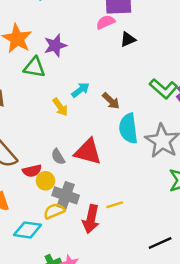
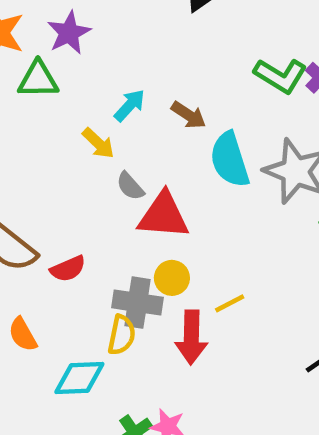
gray semicircle: (58, 157) -> (130, 186), moved
yellow circle: (45, 181) -> (172, 278), moved
yellow semicircle: (54, 211) -> (122, 335), turned 135

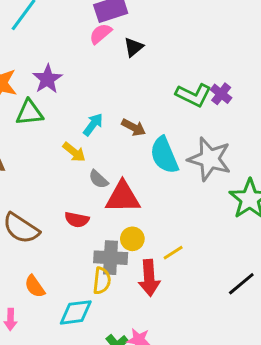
red semicircle: (68, 269) -> (77, 220), moved, turned 40

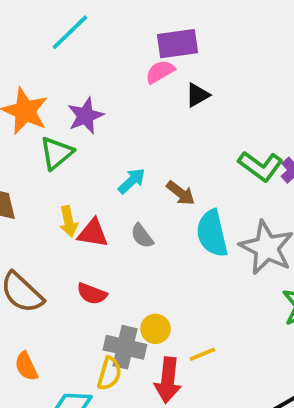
green triangle: (29, 113) -> (56, 153), turned -44
yellow arrow: (74, 152) -> (68, 221), moved, turned 30
gray semicircle: (98, 179) -> (142, 236), moved
red triangle: (123, 197) -> (93, 233), moved, size x0.7

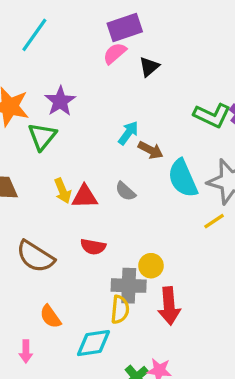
cyan arrow: (132, 181) -> (128, 133), moved
yellow line: (202, 354) -> (214, 221), moved

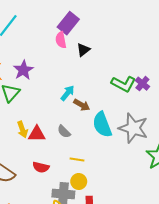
purple rectangle: (125, 27) -> (68, 23), turned -35
pink semicircle: (115, 53) -> (61, 40), turned -63
yellow line: (214, 221) -> (77, 160), moved, turned 40

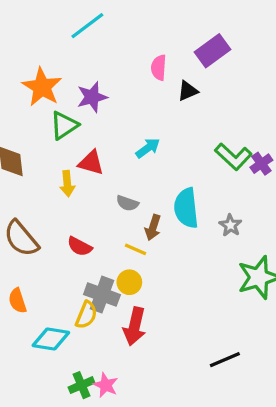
purple rectangle: (68, 23) -> (213, 51), moved
brown arrow: (82, 105) -> (153, 228), moved, turned 63
gray star: (133, 128) -> (230, 225), size x0.5
gray semicircle: (64, 132) -> (127, 203), turned -40
red triangle: (37, 134) -> (91, 163), moved

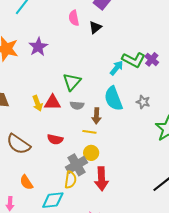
green triangle: (64, 125) -> (72, 82), moved
cyan arrow: (148, 148) -> (117, 68), moved
red triangle: (91, 163) -> (52, 102), moved
gray cross: (102, 295) -> (77, 165), turned -35

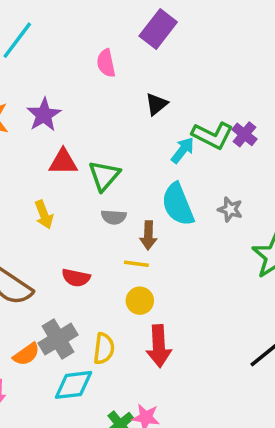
black triangle: (95, 27) -> (156, 104), moved
red triangle: (52, 102) -> (63, 162), moved
gray cross: (77, 165) -> (58, 339), moved
orange semicircle: (26, 182) -> (26, 354), turned -91

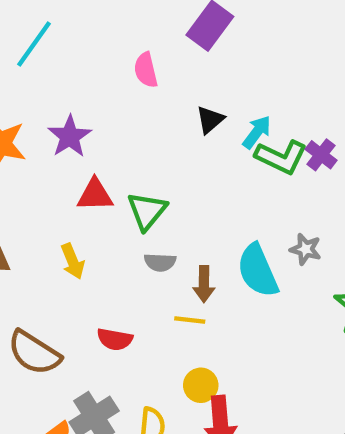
cyan arrow: (183, 150) -> (257, 132), moved
cyan semicircle: (178, 204) -> (258, 271), moved
yellow circle: (140, 301) -> (201, 385), moved

